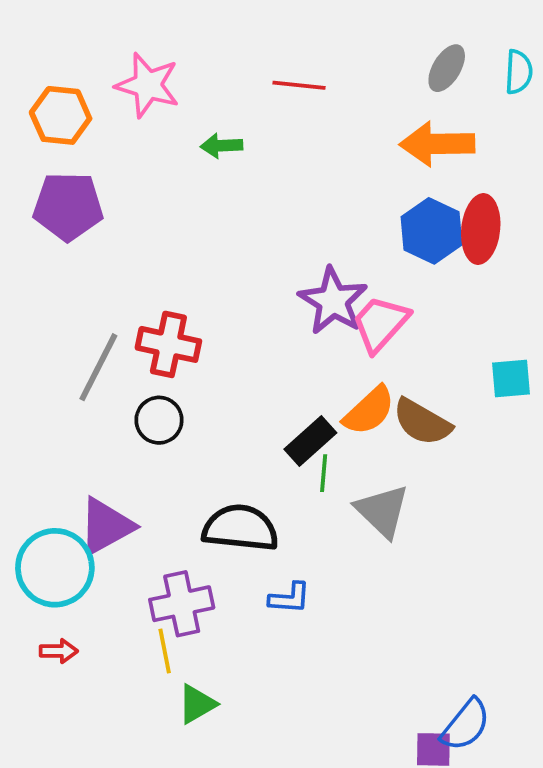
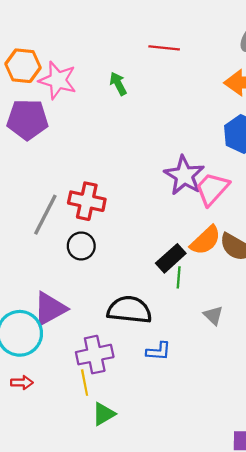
pink star: (148, 85) -> (58, 80), moved
green arrow: (221, 146) -> (118, 84), turned 65
gray triangle: (382, 511) -> (213, 315), moved, size x0.6

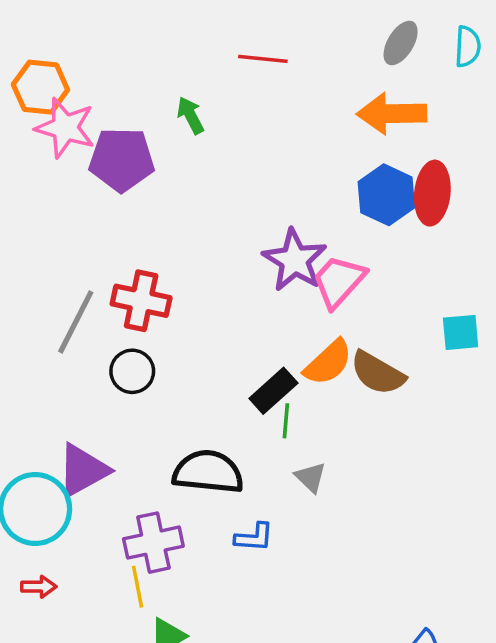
pink star: (58, 80) -> (65, 128), moved
purple pentagon: (27, 119) -> (122, 159), moved
gray triangle: (213, 315) -> (311, 477), moved

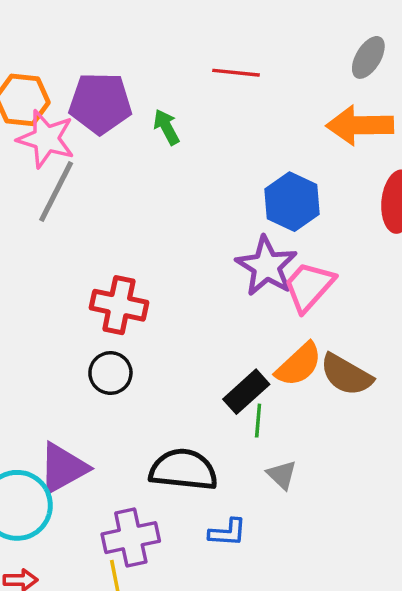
purple pentagon: (122, 159) -> (100, 103), moved
blue hexagon: (386, 195) -> (292, 202), moved
gray line: (76, 322) -> (56, 191), moved

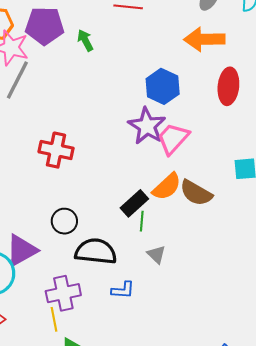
black circle: (110, 373) -> (64, 221), moved

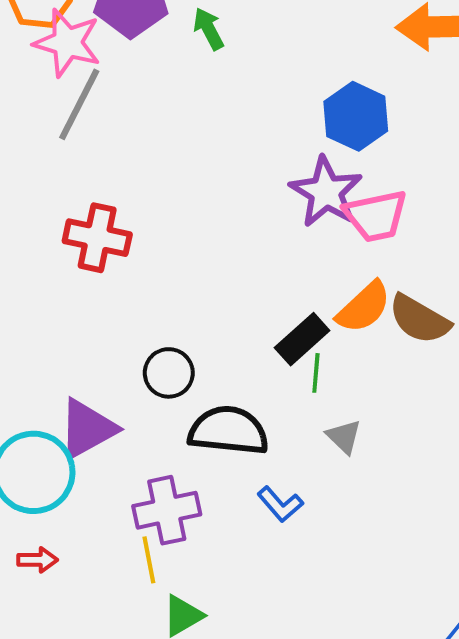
pink trapezoid: (173, 139) -> (376, 216), turned -144
red cross: (56, 150) -> (97, 238), moved
blue L-shape: (123, 290) -> (280, 504), turned 45

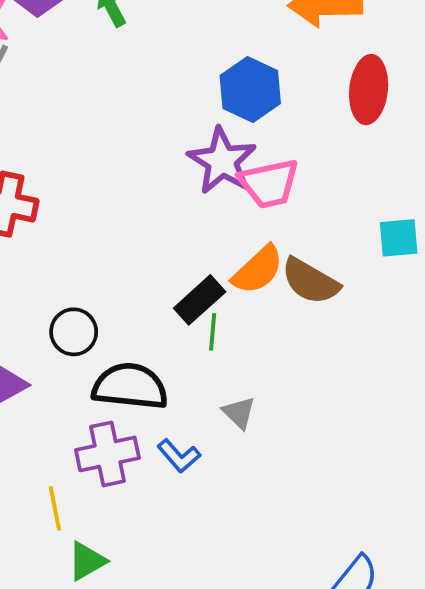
gray triangle: (344, 437) -> (239, 413), moved
purple cross: (167, 510) -> (107, 454), moved

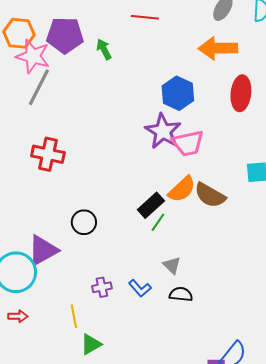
green line: (213, 332) -> (158, 222), turned 30
black semicircle: (130, 386) -> (181, 294), moved, size x0.6
purple cross: (107, 454) -> (102, 287), size x0.6

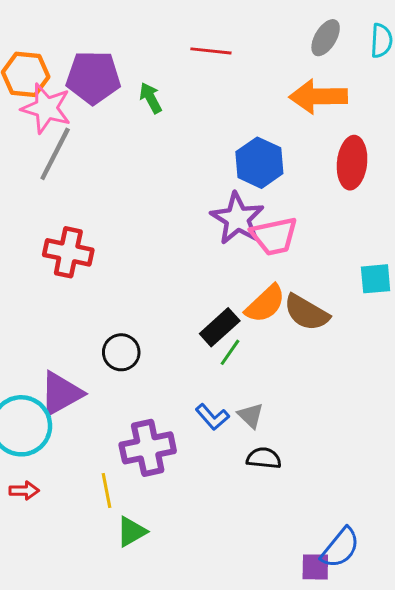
purple cross: (102, 287) -> (148, 448), size x1.8
blue L-shape: (140, 288) -> (212, 417), moved

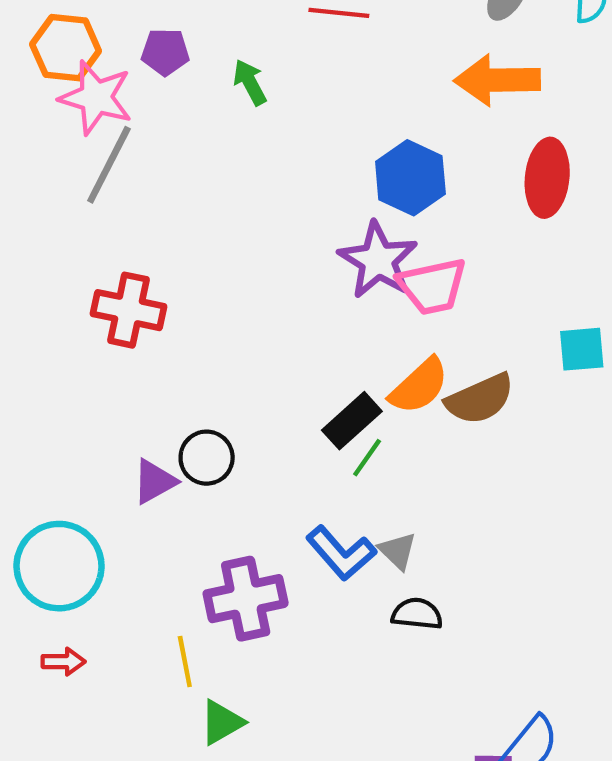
purple pentagon: (93, 77) -> (165, 52), size x0.6
brown semicircle: (306, 313) -> (480, 399), turned -54
purple triangle: (61, 393) -> (154, 481), moved, size x0.7
blue L-shape: (212, 417) -> (341, 553), size x1.4

